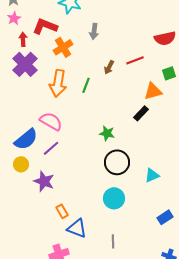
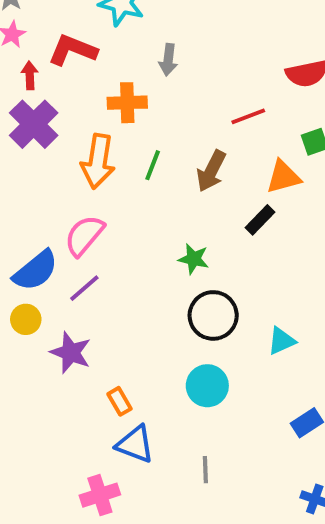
orange cross: (63, 47) -> (127, 103), moved, turned 30
brown arrow: (109, 67) -> (211, 171), moved, size x1.5
pink semicircle: (51, 121) -> (84, 235), turned -80
orange rectangle: (62, 211) -> (119, 401), moved

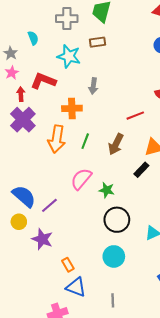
pink semicircle: (84, 235) -> (81, 179), moved
blue semicircle: (36, 271) -> (24, 196), turned -100

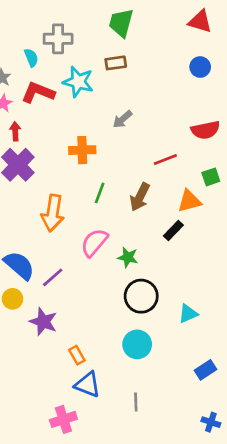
gray cross: (67, 19) -> (58, 39), moved
red L-shape: (43, 81) -> (38, 92), moved
gray arrow: (93, 86) -> (122, 119), moved, turned 42
orange arrow: (57, 139) -> (53, 213), moved

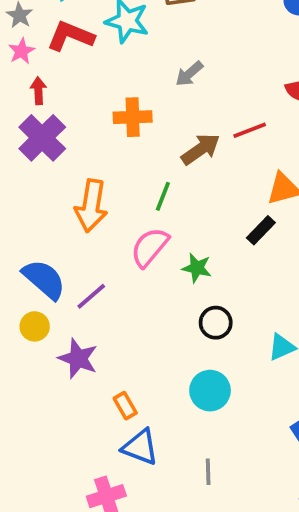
green line: (100, 193) -> (163, 196), moved
brown arrow: (140, 197) -> (201, 149), moved, turned -152
black circle: (141, 296) -> (216, 323), size x0.7

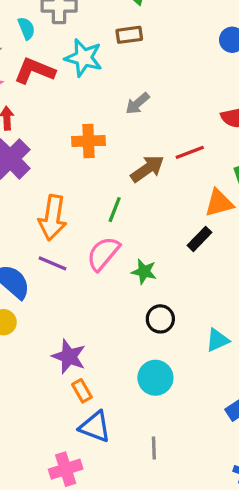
purple line: (91, 296) -> (53, 263), moved, turned 64
purple star: (78, 358) -> (69, 356), moved

